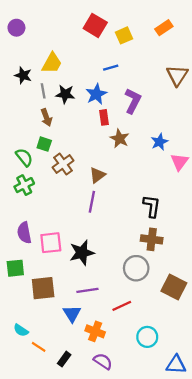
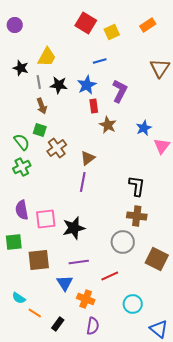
purple semicircle: (103, 361) -> (93, 326), turned 66
blue triangle: (176, 365) -> (159, 329), turned 36

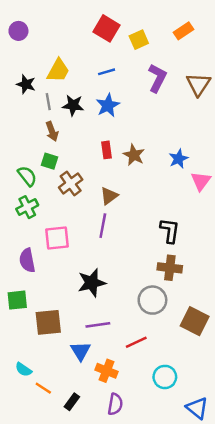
blue line: (100, 61) -> (107, 72), moved
purple L-shape: (120, 91) -> (157, 78), moved
red rectangle: (94, 106) -> (107, 150), moved
pink square: (46, 219) -> (57, 238), moved

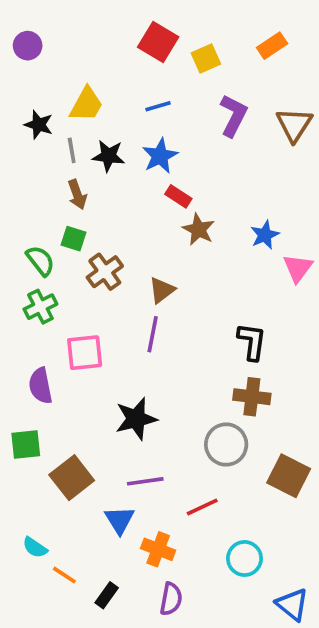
red rectangle: (107, 150) -> (178, 196), moved, turned -49
brown square: (48, 322) -> (72, 478), turned -32

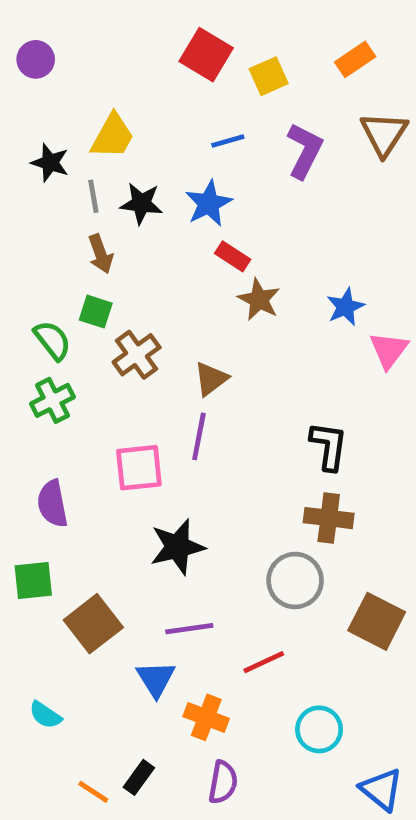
blue line: (158, 106) -> (228, 141), moved
brown triangle: (294, 125) -> (384, 134), moved
pink square: (85, 353) -> (139, 468), moved
orange line: (64, 575) -> (93, 792), moved

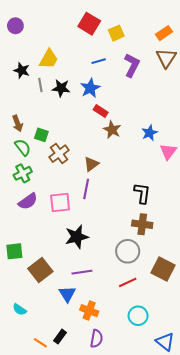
orange rectangle: (355, 59) -> (164, 33), moved
brown arrow: (101, 254) -> (17, 123), moved
purple semicircle: (52, 504) -> (28, 201), moved, turned -114
red line: (264, 662) -> (128, 282), moved

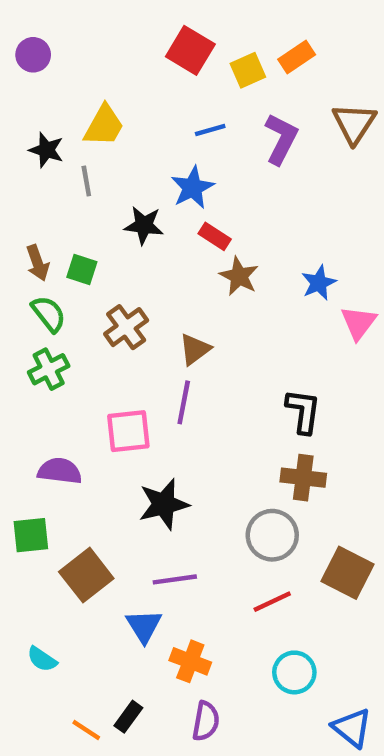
orange rectangle: (164, 33) -> (297, 57), moved
black star: (61, 88) -> (144, 225), moved
green square: (41, 135) -> (82, 270), moved
purple semicircle: (28, 201) -> (60, 471), moved, turned -138

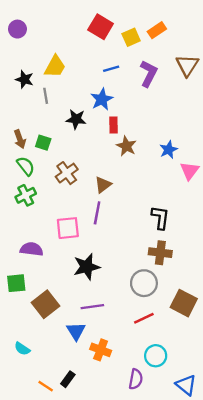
red rectangle: (215, 236) -> (113, 125), turned 56
purple semicircle: (206, 721) -> (136, 379), moved

